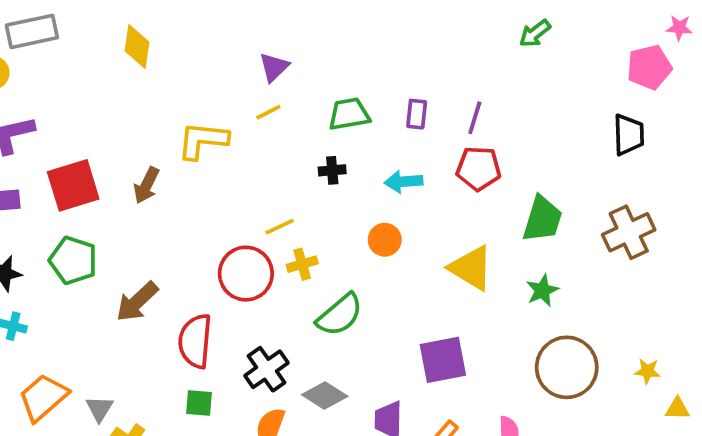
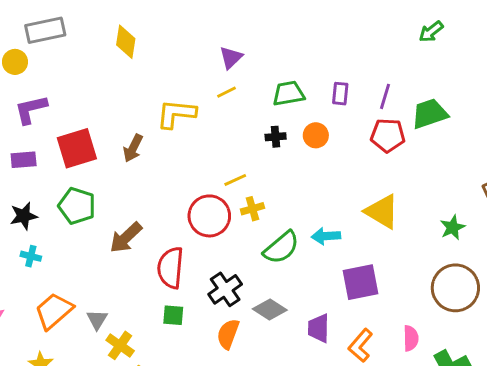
cyan arrow: (403, 182) -> (326, 236), moved
green trapezoid: (542, 219) -> (430, 114), moved, turned -126
orange circle: (385, 240) -> (316, 135), moved
green star: (542, 290) -> (453, 227), moved

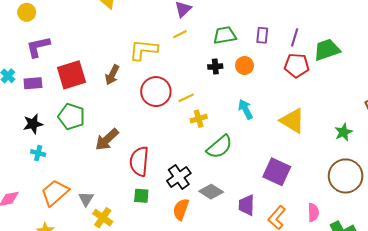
red circle: (209, 216) -> (156, 92), moved
cyan arrow: (326, 236) -> (246, 109), moved, turned 66
purple square: (360, 282) -> (277, 172), turned 36

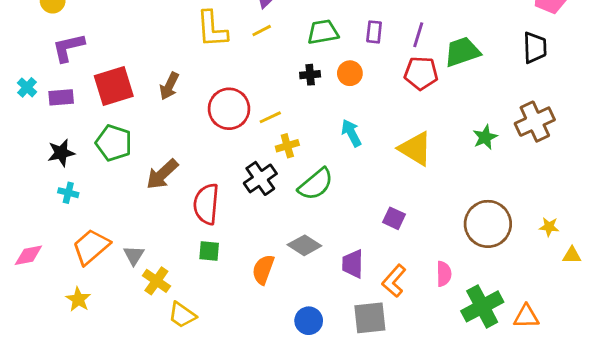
yellow L-shape: (143, 50) -> (212, 29), moved, turned -100
green star: (343, 132) -> (485, 137), moved
purple square: (277, 172) -> (394, 218), size x0.6
black cross: (179, 177) -> (260, 178), moved

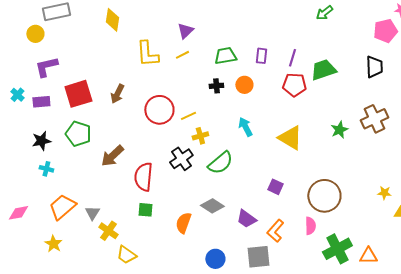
brown circle: (488, 224) -> (324, 196), moved
purple trapezoid: (353, 264) -> (246, 219), turned -55

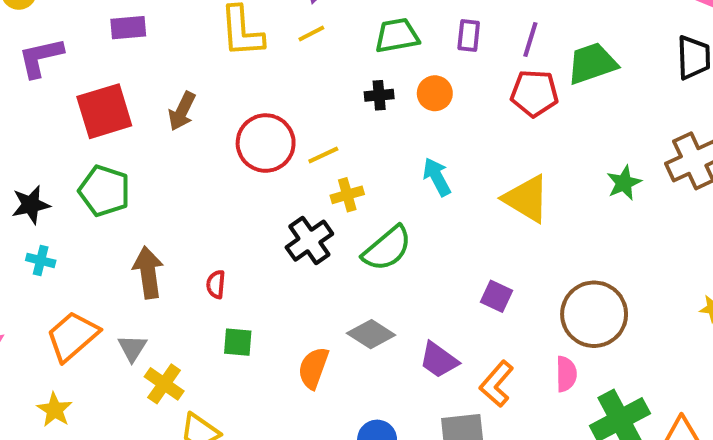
purple rectangle: (41, 102) -> (128, 28), moved
brown arrow: (112, 156) -> (148, 272), moved, turned 125
red semicircle: (143, 177) -> (216, 284), moved, size x0.5

